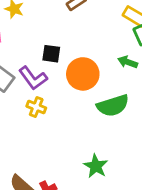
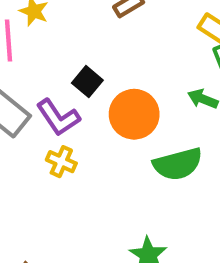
black square: (51, 54) -> (87, 82), turned 30

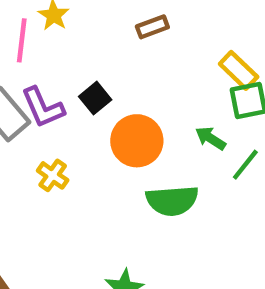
purple L-shape: (58, 117) -> (43, 107), moved

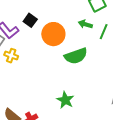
yellow cross: (53, 175) -> (11, 56), moved

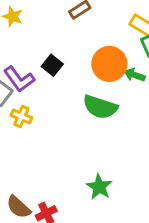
orange circle: (53, 34) -> (109, 64), moved
green semicircle: (76, 56) -> (100, 107), moved, turned 35

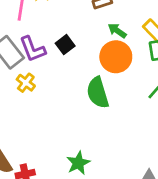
green arrow: (135, 75) -> (117, 31), moved
green semicircle: (100, 107) -> (98, 93), turned 40

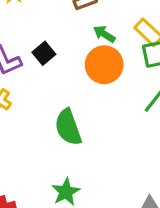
green semicircle: (98, 93) -> (68, 127), moved

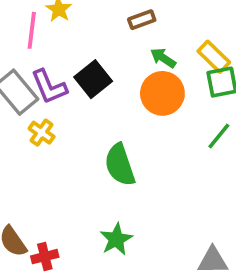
black square: (44, 53) -> (93, 79), size x1.4

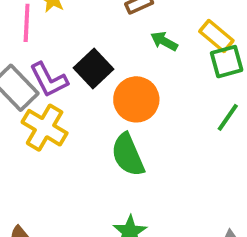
orange circle: (162, 93) -> (136, 99), moved
yellow cross: (42, 133) -> (45, 128), size x1.6

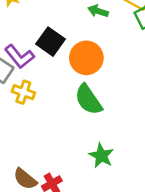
yellow cross: (45, 128) -> (23, 92), size x0.7

